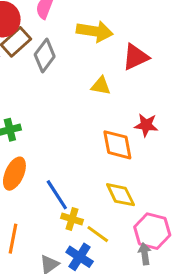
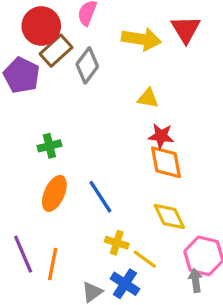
red triangle: (136, 57) -> (186, 29), moved, turned -36
red star: (146, 125) -> (161, 136), moved
blue line: (57, 195) -> (100, 197), moved

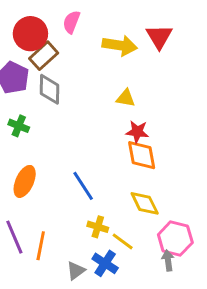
gray diamond: (87, 65) -> (49, 89), moved, turned -36
green cross: (49, 146) -> (19, 126), moved, turned 36
orange ellipse: (54, 193) -> (25, 181), moved

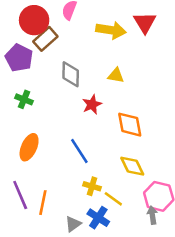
gray diamond: (49, 89) -> (71, 74), moved
red star: (137, 132) -> (92, 104), moved, turned -30

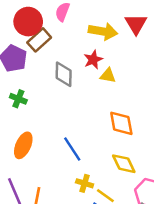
red star: (92, 104) -> (93, 60), moved

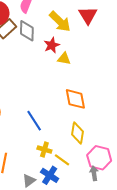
yellow arrow: (103, 31) -> (60, 21), turned 35
gray diamond: (64, 74) -> (27, 31), moved
yellow diamond: (124, 164) -> (77, 133), turned 35

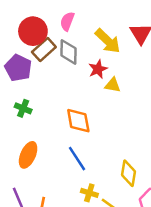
orange diamond: (75, 99) -> (78, 121), moved

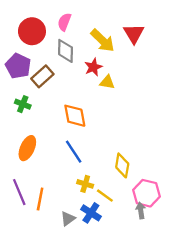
brown rectangle: (44, 50) -> (42, 76), moved

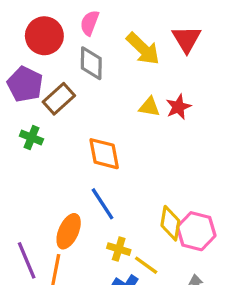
red star: (93, 67) -> (178, 107), moved
orange ellipse: (27, 148) -> (69, 231), moved
pink hexagon: (147, 193) -> (196, 231), moved

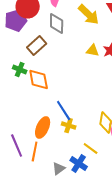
purple pentagon: (25, 84) -> (16, 20), moved, turned 30
orange diamond: (104, 154) -> (39, 80), moved
yellow cross: (119, 249) -> (69, 126), moved

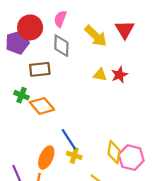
brown rectangle: (37, 46) -> (40, 69), turned 36
orange diamond: (39, 80) -> (42, 106), turned -30

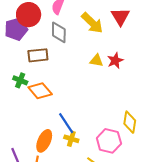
yellow diamond: (114, 152) -> (130, 122), moved
pink hexagon: (131, 158) -> (109, 141), moved

